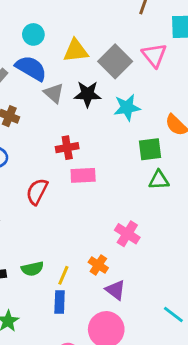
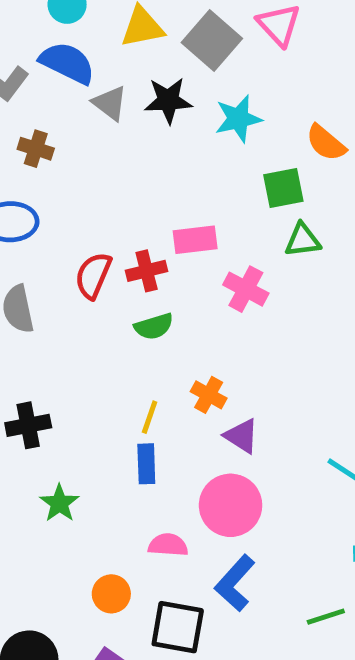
red cross: (67, 148) -> (147, 271), moved
pink rectangle: (83, 175) -> (195, 240), moved
pink cross: (127, 234) -> (246, 289), moved
green semicircle: (32, 269) -> (154, 326), moved

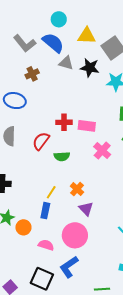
gray triangle: (110, 103) -> (66, 63), turned -35
brown cross: (36, 149) -> (32, 74), turned 32
red cross: (147, 271) -> (64, 122), moved
red semicircle: (93, 276) -> (41, 141), moved
orange circle: (111, 594) -> (23, 227), moved

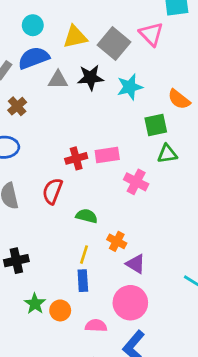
blue semicircle: (53, 43) -> (34, 58), turned -45
green semicircle: (62, 156) -> (87, 216), moved, turned -147

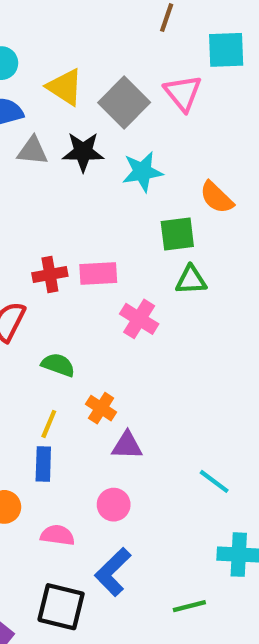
yellow triangle: (75, 37) -> (65, 87), turned 40
purple triangle: (136, 264) -> (127, 445), turned -35
pink circle: (130, 303) -> (114, 505), size x0.6

